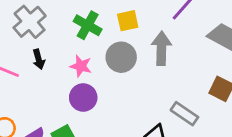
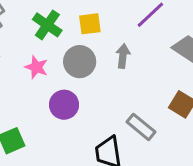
gray arrow: (161, 48) -> (123, 56), size x0.7
purple circle: (83, 97) -> (64, 105), moved

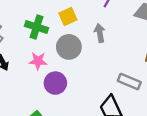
purple circle: (64, 105) -> (55, 83), moved

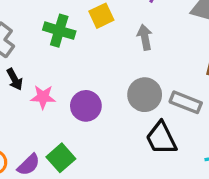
gray circle: (69, 47) -> (145, 95), moved
pink star: (38, 61) -> (43, 97), moved

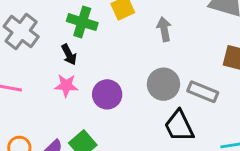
black arrow: (15, 79) -> (69, 55), moved

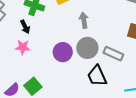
gray arrow: (164, 29) -> (84, 20), moved
purple circle: (107, 94) -> (63, 52), moved

